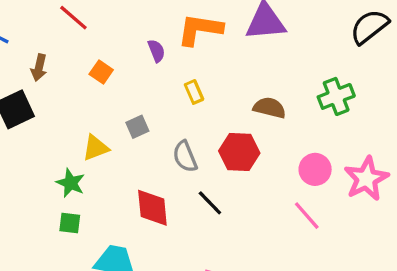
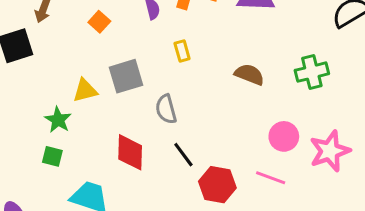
gray square: (137, 127) -> (126, 76), size x1.6
red hexagon: (239, 152) -> (217, 185), moved
pink line: (307, 216) -> (271, 178), turned -36

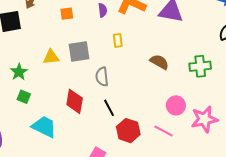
orange square: (99, 22) -> (67, 14), turned 32
green star: (58, 120) -> (19, 72), moved

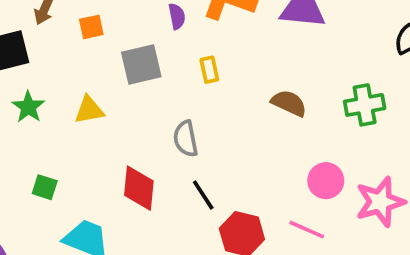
orange square: (67, 14) -> (91, 27), moved
gray square: (79, 52) -> (141, 64), moved
green star: (19, 72) -> (28, 107), moved

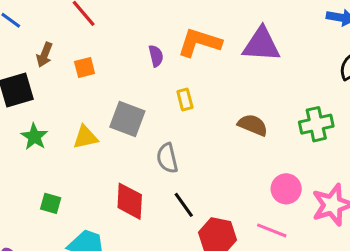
gray square: (141, 64) -> (127, 119), moved, turned 36

